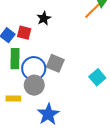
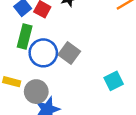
gray circle: (34, 85) -> (36, 92), moved

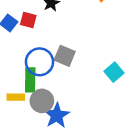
green rectangle: (25, 36) -> (30, 80), moved

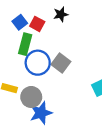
green rectangle: (30, 80) -> (25, 44), moved

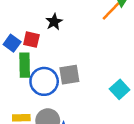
gray square: (61, 63) -> (69, 75), turned -30

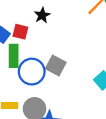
gray square: (69, 75) -> (56, 65), turned 36

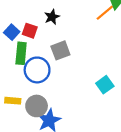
gray square: (56, 65) -> (60, 50), moved, turned 36

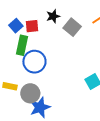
red square: (30, 31) -> (32, 26), turned -32
gray square: (60, 50) -> (72, 27), moved, turned -36

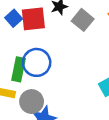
red square: (32, 26) -> (33, 19), size x1.5
green rectangle: (22, 45) -> (19, 69), moved

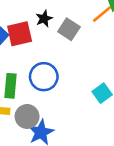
blue circle: (37, 62) -> (44, 77), moved

